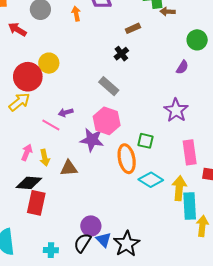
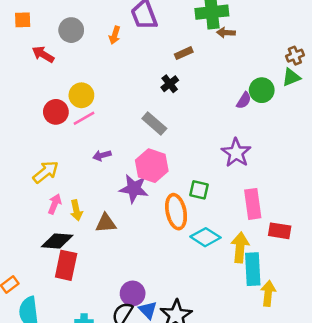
orange arrow: (76, 14) -> (115, 35), turned -152
green circle: (197, 40) -> (262, 90), moved
red circle: (28, 77) -> (56, 112), size x0.7
yellow arrow: (19, 102) -> (46, 172), moved
pink line: (51, 125) -> (84, 118), moved, turned -60

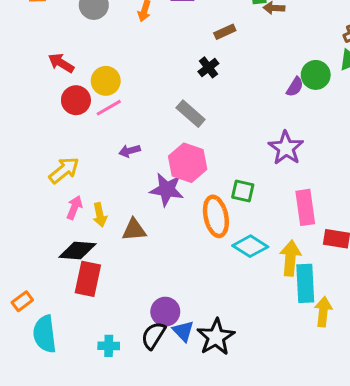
red arrow: (43, 54) -> (61, 63), moved

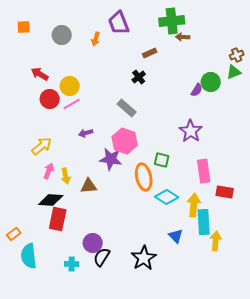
purple circle: (165, 312) -> (93, 243), moved
blue triangle: (183, 331) -> (176, 236), moved

